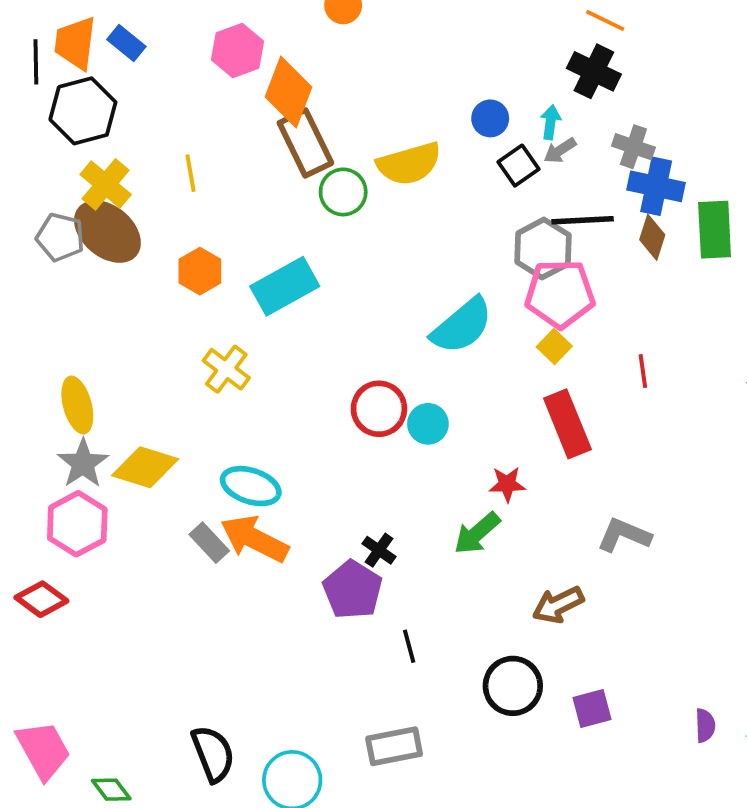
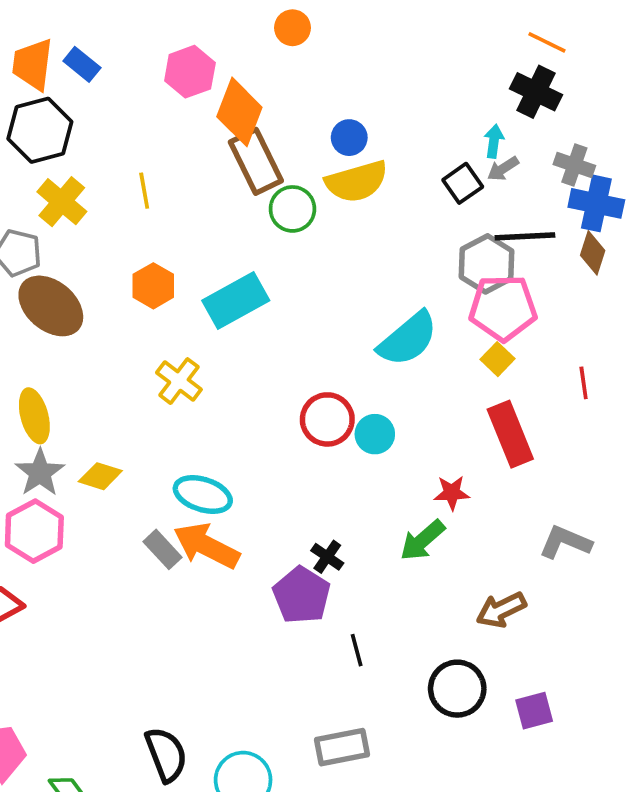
blue circle: (490, 118) -> (349, 138), moved
brown ellipse: (107, 232) -> (51, 306), moved
yellow diamond: (145, 467) -> (100, 476), size x0.7

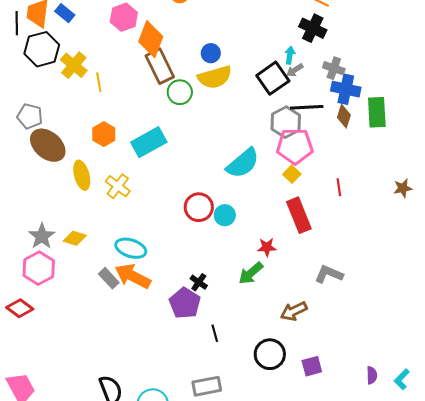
black square: (463, 183) -> (273, 78), size x1.5
yellow cross: (62, 202) -> (74, 65), moved
yellow ellipse: (34, 416) -> (82, 175), moved

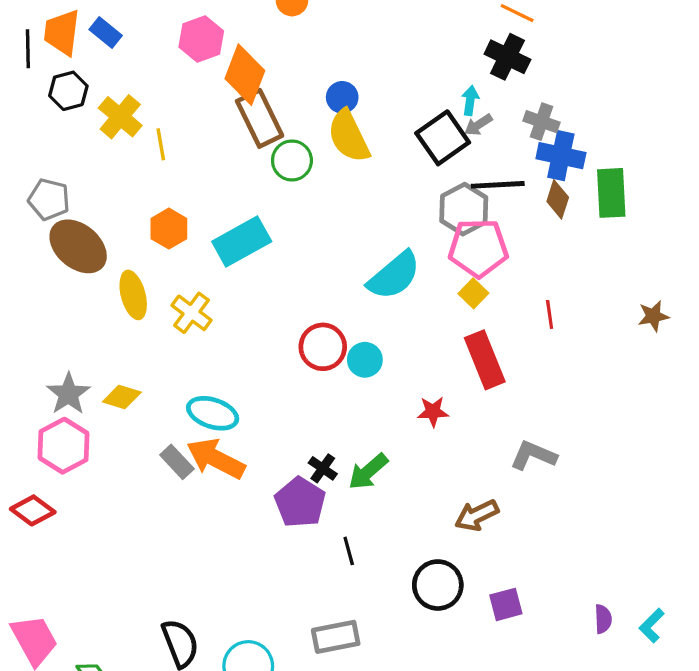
black hexagon: (42, 49) -> (68, 91), size x0.7
yellow semicircle: (215, 77) -> (349, 136), turned 80
green arrow: (251, 273) -> (368, 472), moved

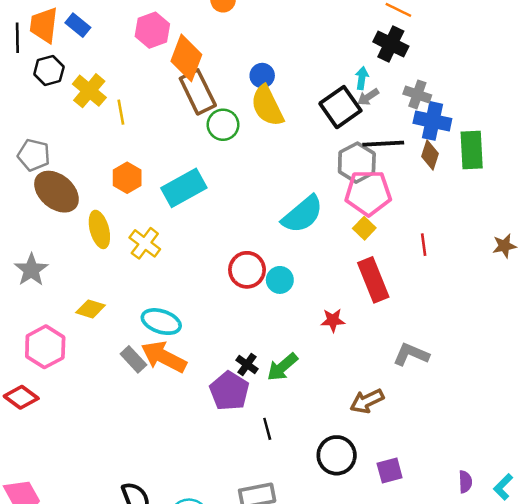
gray star: (68, 394) -> (31, 270), moved

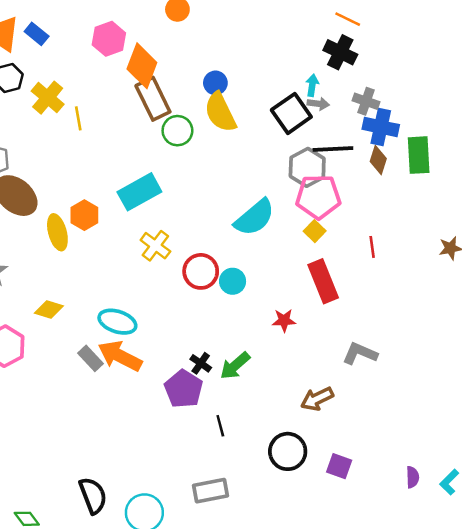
gray arrow: (368, 97) -> (318, 104), turned -140
orange hexagon: (127, 178) -> (84, 215), moved
yellow cross: (145, 243) -> (155, 246), moved
purple square: (390, 470) -> (339, 466), turned 35

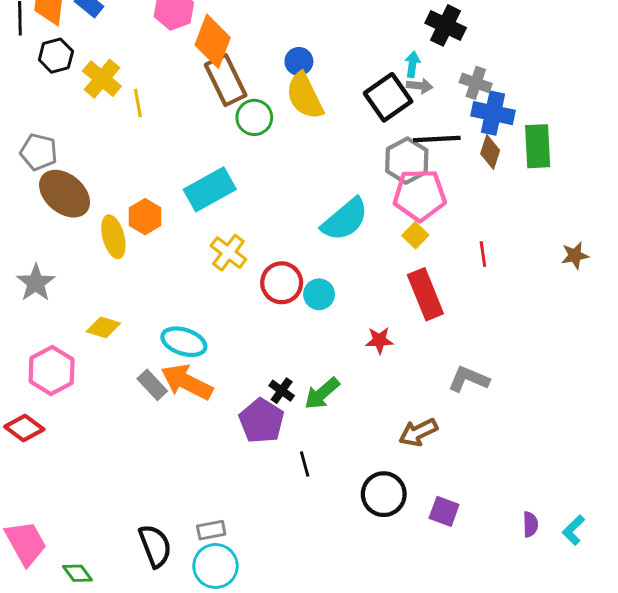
gray rectangle: (211, 491) -> (211, 530), moved, size x0.7

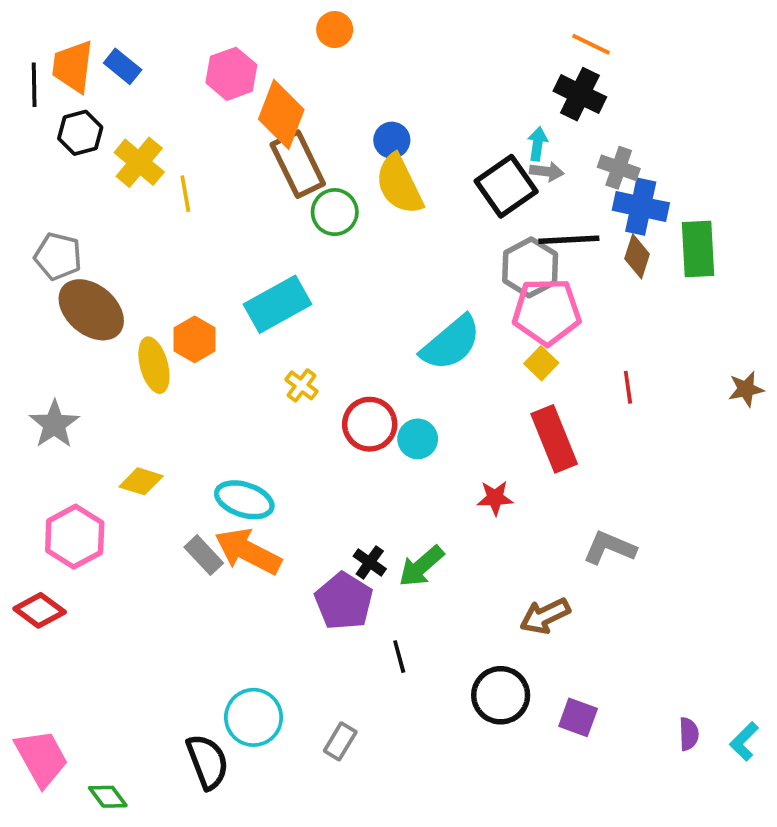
yellow cross: (228, 253) -> (301, 385), size x0.7
gray rectangle: (211, 530) -> (340, 741), moved, turned -48
cyan circle: (216, 566) -> (254, 717), moved

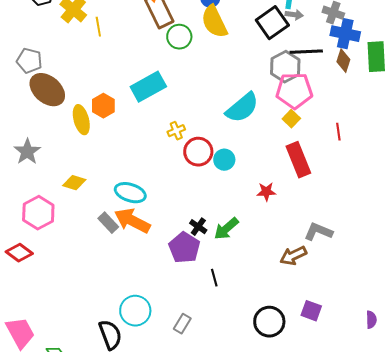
yellow cross: (301, 385) -> (176, 131), moved, turned 30
gray L-shape: (609, 548) -> (318, 232), moved
black circle: (501, 695) -> (269, 322), moved

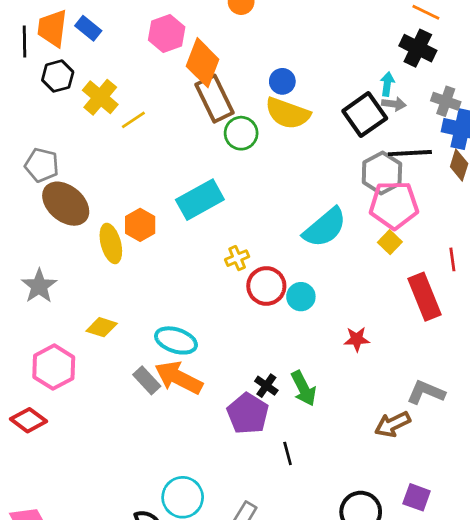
yellow semicircle: (214, 22) -> (288, 113), turned -44
yellow line: (98, 27) -> (133, 120), turned 66
red rectangle: (298, 160) -> (424, 297), moved
green arrow: (226, 229) -> (304, 388), turned -76

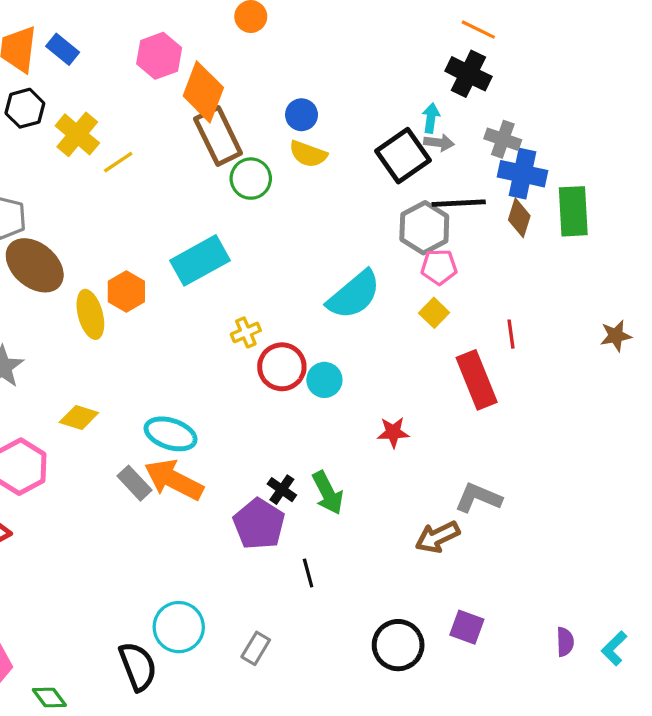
yellow semicircle: (288, 113) -> (308, 154), size x0.7
pink pentagon: (394, 205) -> (439, 267), size x0.6

